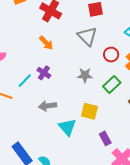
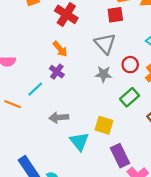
purple cross: (44, 73) -> (57, 72), moved
gray star: (85, 75) -> (104, 74), moved
purple rectangle: (105, 138) -> (120, 156), size x1.5

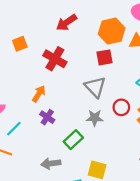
orange arrow: (60, 49) -> (39, 94), moved, turned -105
cyan line: (35, 89) -> (14, 129), moved
green rectangle: (130, 97) -> (73, 140), moved

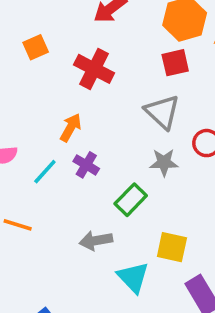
cyan line: (14, 129) -> (45, 172), moved

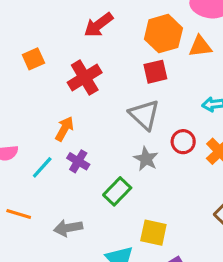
red cross: (94, 69) -> (85, 77), turned 32
gray star: (164, 162) -> (146, 159), turned 30
gray arrow: (96, 241) -> (68, 228), moved

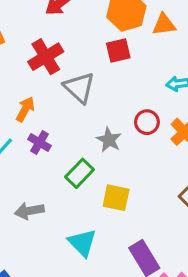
gray triangle: (144, 115) -> (79, 88), moved
yellow square: (153, 233) -> (116, 198), moved

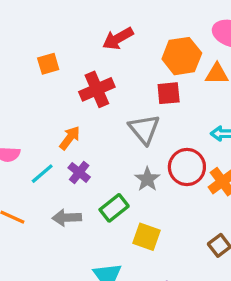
gray triangle: (79, 88) -> (144, 129), moved
red circle: (147, 122) -> (187, 167), size x1.5
gray arrow: (29, 211) -> (67, 218), moved

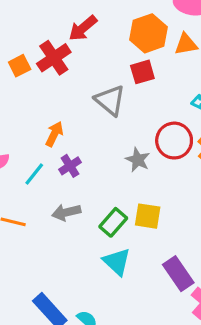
red cross: (97, 89) -> (54, 58), moved
gray triangle: (144, 129) -> (110, 100), moved
purple cross: (79, 172) -> (70, 166), turned 30
green rectangle: (114, 208) -> (113, 222), moved

